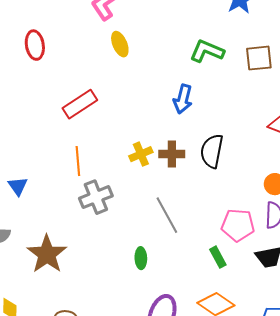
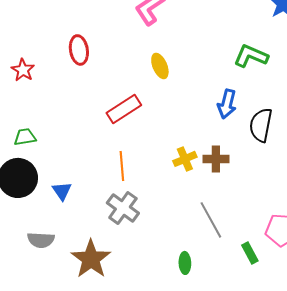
yellow ellipse: (120, 44) -> (160, 66), moved
black semicircle: (212, 151) -> (261, 125), moved
gray cross: (96, 197) -> (123, 208), moved, turned -32
green rectangle: (218, 257) -> (250, 253), moved

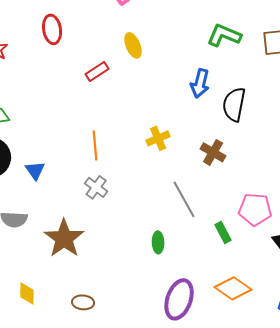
red rectangle: (124, 109) -> (97, 71), moved, size x0.7
brown cross: (216, 159) -> (213, 152), moved, turned 30
gray cross: (123, 208) -> (96, 187), size x0.7

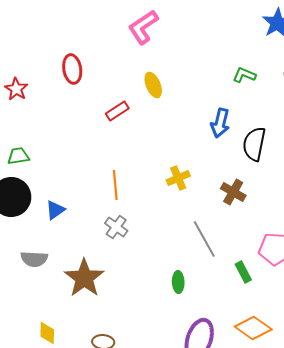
green L-shape: (224, 35) -> (244, 75), size x0.7
blue triangle: (35, 170) -> (55, 210), turned 30

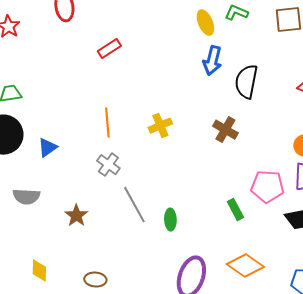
yellow ellipse: (153, 85) -> (205, 23), moved
yellow cross: (178, 178) -> (160, 126), moved
gray line: (204, 239) -> (134, 205), moved
brown star: (84, 278) -> (76, 216), size x0.6

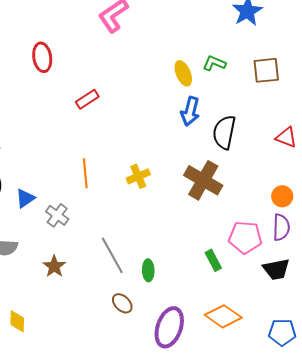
brown cross: (225, 130) -> (203, 180), size x1.5
gray cross: (108, 165) -> (57, 215), moved
brown ellipse: (95, 280) -> (122, 303), moved, turned 40

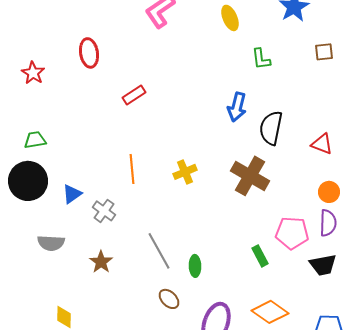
green L-shape: (214, 63) -> (261, 59), turned -120
brown square: (266, 70) -> (324, 52), moved, size x0.7
yellow ellipse: (183, 73) -> (230, 18), moved
red triangle: (286, 137) -> (322, 144), moved

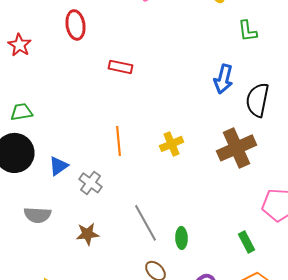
red rectangle: (134, 95) -> (120, 67), turned 45
brown cross: (250, 176) -> (236, 148), turned 36
green rectangle: (260, 256) -> (246, 242), moved
brown star: (101, 262) -> (88, 234), turned 30

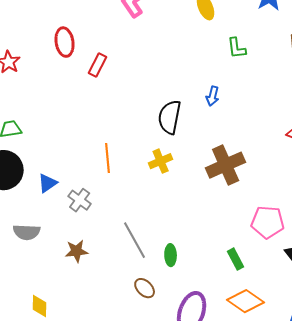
red rectangle: (120, 67) -> (98, 65), moved, turned -75
blue arrow: (224, 79) -> (213, 96), size x0.7
black semicircle: (258, 100) -> (170, 117), moved

